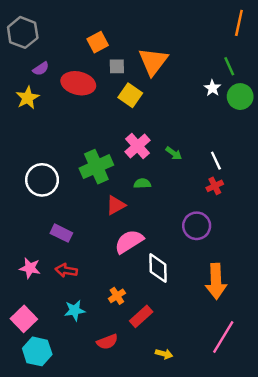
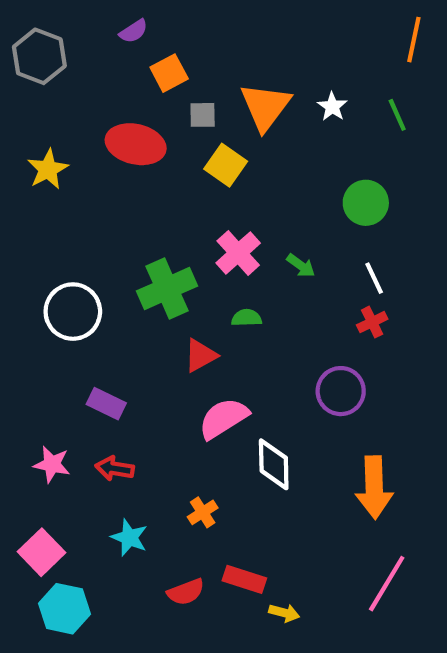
purple semicircle: (41, 69) -> (134, 31), moved
white star: (212, 88) -> (332, 107), moved
green circle: (240, 97) -> (366, 203), moved
cyan star: (75, 310) -> (129, 538), turned 30
red rectangle: (141, 316) -> (244, 579), moved, turned 60

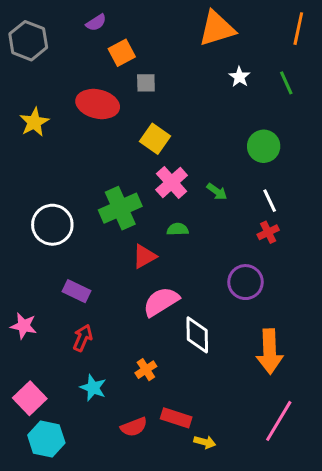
orange triangle: (265, 107) -> (217, 29), moved, turned 36
yellow square: (226, 165) -> (155, 139), moved
pink star: (52, 464) -> (24, 326), moved
red arrow: (115, 468) -> (83, 338), turned 104

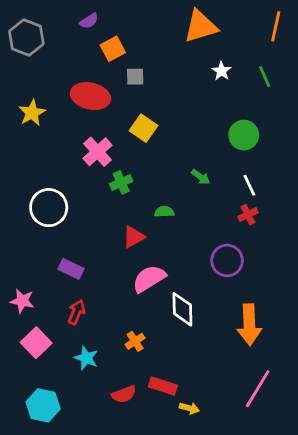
pink cross: (172, 182) -> (97, 152), moved
green cross: (120, 208) -> (121, 182), moved, size x0.6
pink square: (30, 398) -> (36, 343), moved

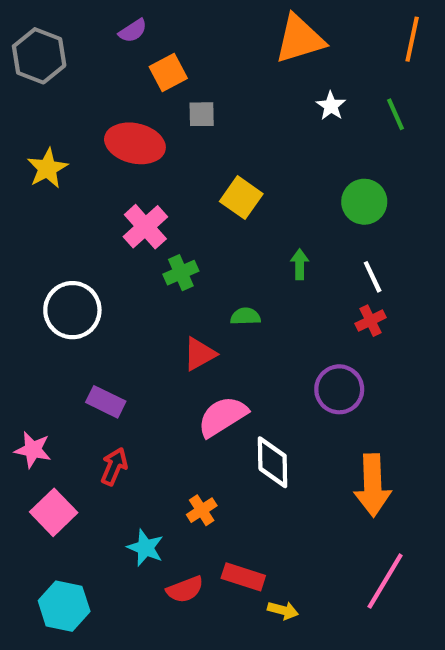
yellow square: (143, 128) -> (241, 198), moved
green arrow: (201, 177) -> (300, 264), turned -126
cyan star: (86, 358) -> (145, 548), moved

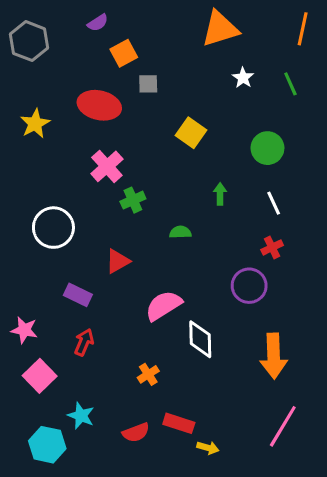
yellow square: (241, 198) -> (191, 133), moved
red cross: (370, 321) -> (272, 247), moved
red triangle: (200, 354) -> (118, 261), moved
cyan star: (145, 548) -> (81, 416), moved

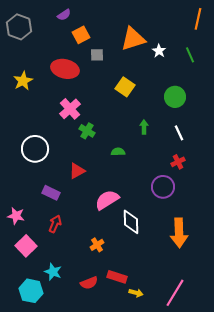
orange triangle: (220, 29) -> (133, 39), moved
green cross: (133, 200) -> (87, 131), turned -35
pink line: (283, 426) -> (175, 293), moved

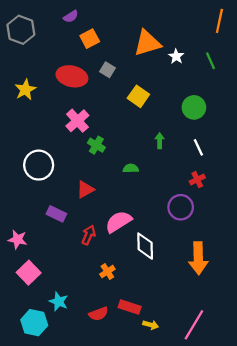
gray square: (97, 55) -> (107, 70), moved, turned 32
red arrow: (55, 224) -> (89, 235), moved

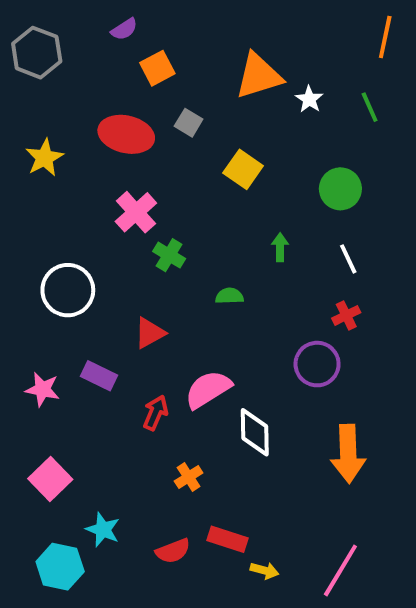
pink star: (18, 239) -> (43, 389), moved

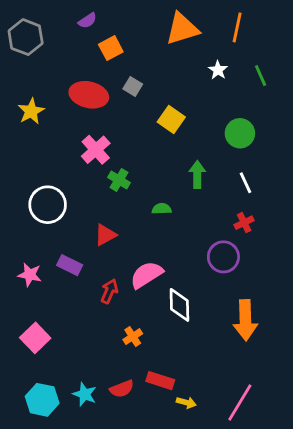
orange line: (385, 37) -> (237, 27), moved
orange triangle: (259, 76) -> (182, 29), moved
green arrow: (280, 247) -> (197, 174), size x1.4
cyan star: (103, 530) -> (85, 394), moved

